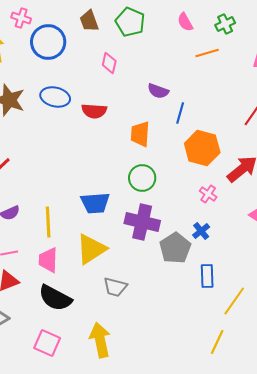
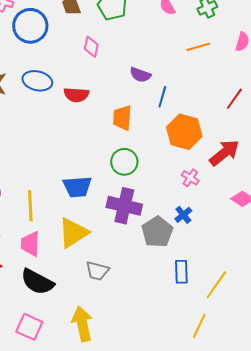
orange line: (207, 53) -> (198, 47), moved
blue rectangle: (207, 276) -> (181, 272), moved

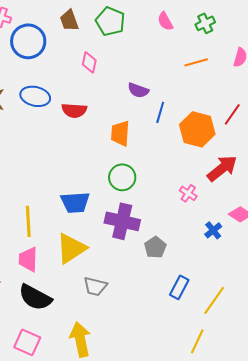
orange hexagon: (184, 132) -> (197, 129), moved
blue cross: (183, 215) -> (213, 230), moved
gray pentagon: (157, 232) -> (155, 247), size x0.7
blue rectangle: (181, 272) -> (179, 287), turned 30

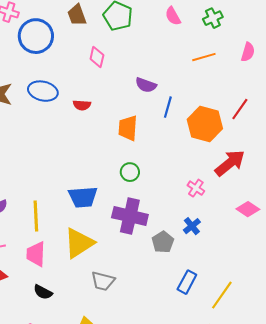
red semicircle: (74, 110) -> (82, 105), size x0.7
green circle: (122, 177) -> (130, 172), size x0.7
blue cross: (213, 230) -> (192, 226), moved
black semicircle: (35, 297) -> (43, 292), size x0.6

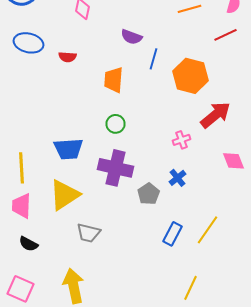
red line: (240, 109) -> (226, 35), moved, turned 30
pink cross: (196, 188) -> (182, 140), turned 36
pink diamond: (248, 209) -> (234, 161), turned 35
yellow line: (222, 295) -> (208, 230), moved

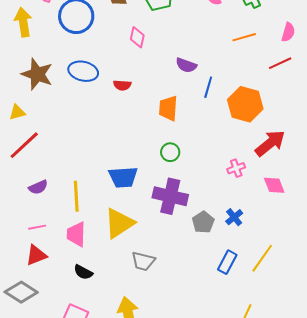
pink diamond: (234, 161) -> (274, 185), moved
blue cross: (178, 178) -> (234, 217), moved

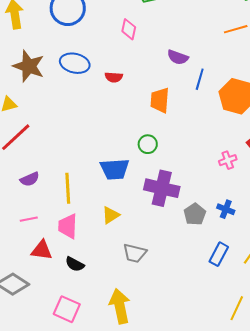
green circle: (170, 152) -> (148, 144), moved
blue cross: (234, 217) -> (226, 209), turned -30
yellow triangle: (119, 223) -> (111, 215), size x0.6
red triangle: (36, 255) -> (42, 250), moved, turned 30

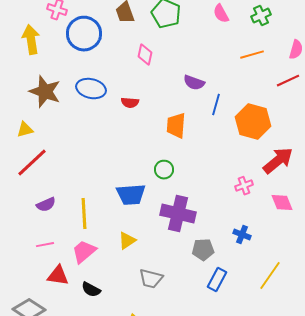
gray pentagon: (195, 214) -> (203, 250), moved, turned 30
pink trapezoid: (68, 226) -> (84, 252), turned 48
blue rectangle: (219, 254) -> (217, 280), moved

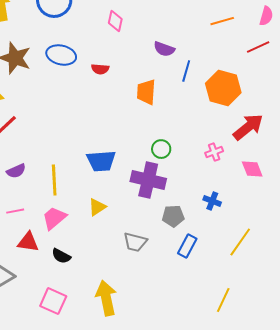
green circle: (164, 170) -> (161, 149), moved
gray trapezoid: (151, 279) -> (135, 242), moved

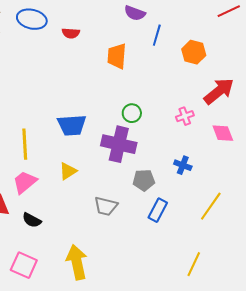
orange hexagon: (223, 88) -> (194, 52), size x0.7

